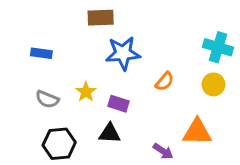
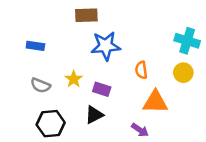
orange semicircle: (165, 81) -> (141, 70), turned 132
orange triangle: (197, 132) -> (155, 102), moved
black triangle: (110, 133) -> (94, 115), turned -30

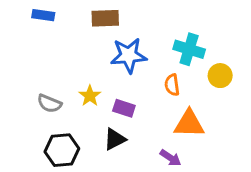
cyan cross: (187, 41) -> (189, 49), moved
blue rectangle: (35, 46) -> (43, 15), moved
yellow circle: (183, 73) -> (220, 76), moved

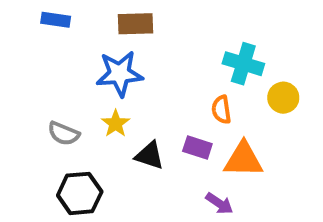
blue star: (129, 55) -> (120, 74), moved
purple rectangle: (124, 108) -> (197, 148), moved
black triangle: (115, 139) -> (150, 155), moved, turned 45

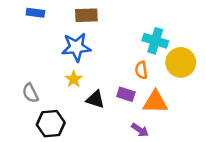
yellow circle: (283, 98) -> (181, 62), size x1.5
gray semicircle: (64, 134) -> (30, 93), moved, turned 42

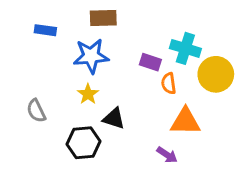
blue rectangle: (35, 13) -> (45, 30), moved
purple rectangle: (126, 94) -> (150, 62), moved
black hexagon: (51, 124) -> (83, 143), moved

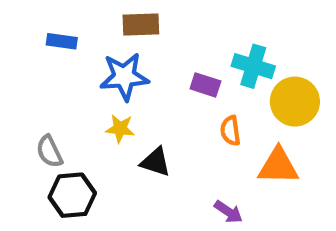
orange semicircle: (169, 83) -> (230, 131), moved
yellow star: (88, 94) -> (120, 129), turned -30
orange triangle: (185, 121) -> (278, 166), moved
black hexagon: (83, 143) -> (72, 195), moved

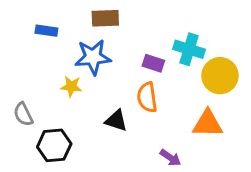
yellow star: (120, 129) -> (71, 86), moved
orange semicircle: (230, 131) -> (147, 97), moved, size x1.4
gray semicircle: (49, 151) -> (23, 114), moved

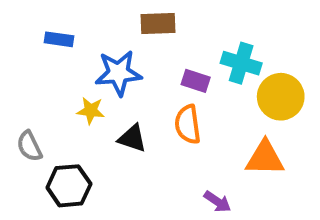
brown rectangle: (105, 18) -> (158, 23), moved
black triangle: (116, 121) -> (132, 138), moved

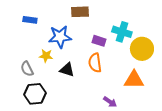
gray semicircle: (29, 146) -> (27, 69), moved

